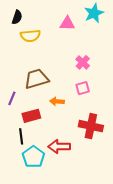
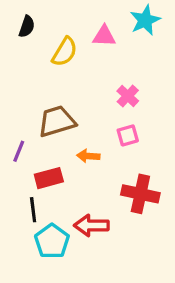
yellow semicircle: (30, 36) -> (65, 52), moved, turned -54

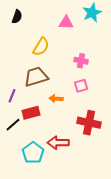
yellow semicircle: (65, 52) -> (41, 47), moved
pink cross: (128, 96) -> (81, 61), turned -32
black line: (33, 210) -> (13, 125), moved, turned 56

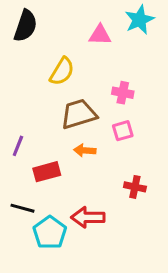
black semicircle: (17, 17) -> (25, 26), size x1.5
brown trapezoid: (36, 77) -> (79, 114), moved
red cross: (89, 123) -> (135, 187), size x0.6
black line: (13, 125) -> (22, 208), moved, turned 56

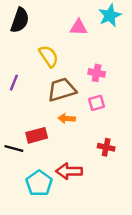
yellow semicircle: (62, 71) -> (49, 56), turned -65
purple line: (18, 146) -> (14, 83), moved
black line: (22, 208) -> (14, 148), moved

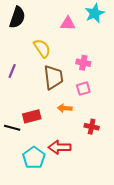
brown trapezoid: (62, 90) -> (53, 77), turned 100
orange arrow: (67, 118) -> (65, 108), moved

